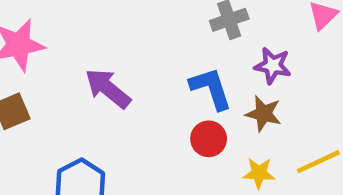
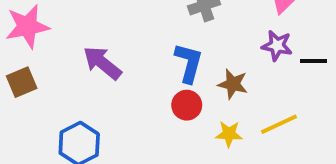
purple star: (273, 66) -> (277, 46), moved
blue L-shape: (211, 88) -> (189, 63), turned 33

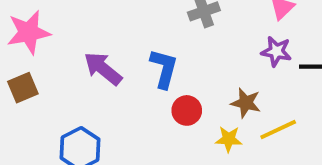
blue L-shape: (189, 63) -> (164, 69), moved
brown star: (233, 84) -> (246, 103), moved

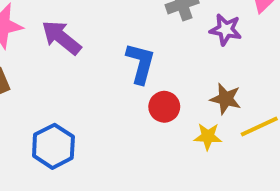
purple star: (276, 51) -> (226, 30), moved
purple arrow: (103, 69) -> (61, 38), moved

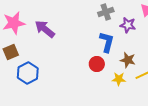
blue L-shape: (141, 63) -> (107, 42), moved
blue hexagon: (53, 146) -> (28, 73), moved

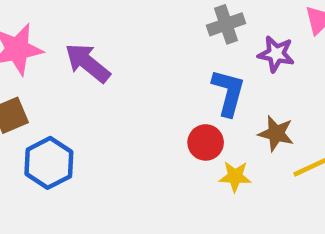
yellow star: (119, 79) -> (235, 177), moved

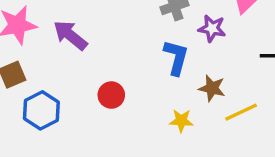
red circle: (206, 142) -> (111, 95), moved

